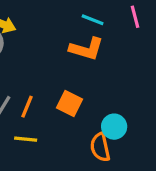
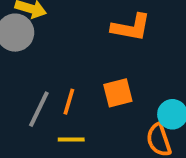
orange square: (69, 104) -> (118, 93), turned -35

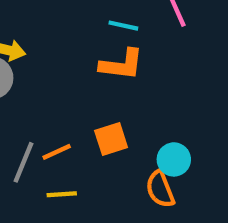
orange line: (69, 102) -> (57, 152), turned 52

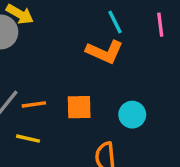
cyan line: (123, 26) -> (115, 22), turned 35
cyan circle: (174, 159) -> (132, 115), moved

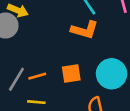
cyan circle: (132, 115) -> (112, 74), size x1.5

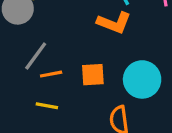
gray line: (16, 79) -> (36, 56), moved

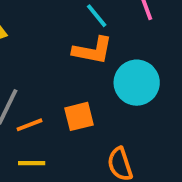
cyan circle: (142, 79) -> (137, 83), moved

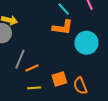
orange square: (79, 116) -> (59, 79), moved

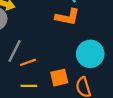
cyan circle: (86, 43) -> (90, 54), moved

